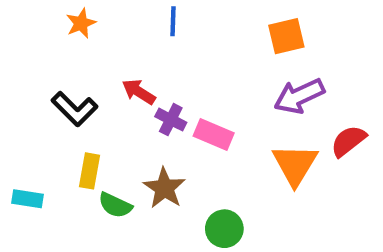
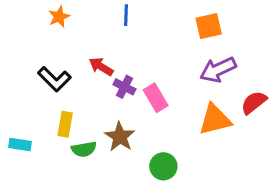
pink rectangle: (214, 135) -> (156, 98), turned 36
orange triangle: (295, 165) -> (215, 120), turned 45
green semicircle: (115, 205) -> (84, 149), turned -35

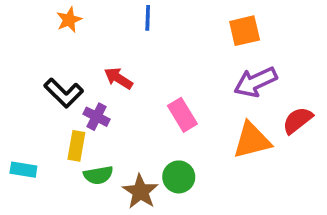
purple cross: (124, 87) -> (97, 117), moved
brown star: (120, 137) -> (140, 192), moved
green circle: (163, 166) -> (179, 177), moved

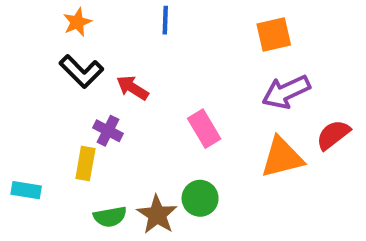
black L-shape: (64, 93) -> (81, 71), moved
green semicircle: (98, 175) -> (110, 217), moved

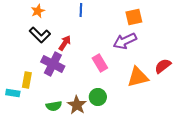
red arrow: (133, 88) -> (65, 43), turned 91
purple arrow: (286, 92) -> (125, 41), moved
purple cross: (108, 131) -> (53, 64), size x1.6
yellow rectangle: (85, 163) -> (27, 80), moved

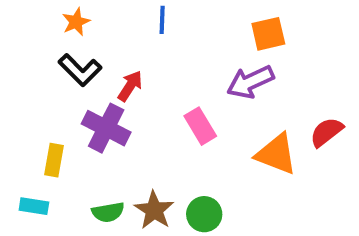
orange triangle: (138, 77) -> (276, 154), turned 35
cyan rectangle: (13, 93) -> (34, 206), moved
green circle: (98, 97) -> (204, 214), moved

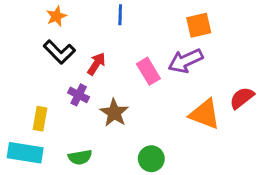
pink rectangle: (200, 126) -> (148, 71), moved
purple cross: (106, 128) -> (79, 95), size x0.6
cyan rectangle: (34, 206) -> (25, 153), size x1.6
brown star: (154, 210) -> (114, 113), moved

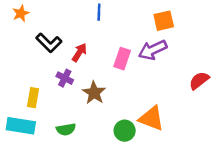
orange star: (56, 16) -> (21, 13), moved
pink rectangle: (148, 71) -> (122, 59), turned 50
orange triangle: (205, 114) -> (151, 118), moved

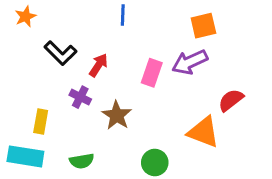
red semicircle: (199, 81) -> (231, 100), moved
orange triangle: (151, 118) -> (203, 132), moved

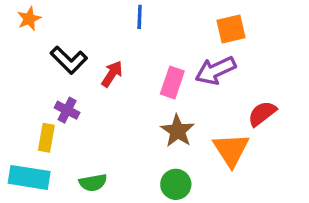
purple cross: (80, 97) -> (67, 110), moved
brown star: (117, 115) -> (178, 131), moved
orange triangle: (203, 132) -> (231, 150), turned 36

